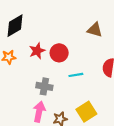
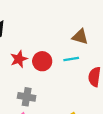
cyan line: (76, 75) -> (71, 59), moved

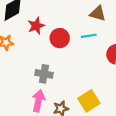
red star: (19, 59) -> (36, 26), moved

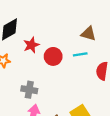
gray cross: (44, 74) -> (29, 90), moved

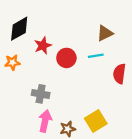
brown triangle: (88, 34) -> (105, 33), turned -42

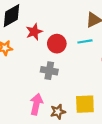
gray cross: (41, 94) -> (49, 71), moved
yellow square: (96, 121) -> (85, 104), turned 30

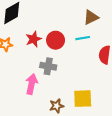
red star: (34, 32) -> (34, 39), moved
pink arrow: (36, 104) -> (32, 84), moved

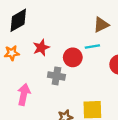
red circle: (56, 40) -> (73, 57), moved
pink arrow: (32, 84) -> (24, 94), moved

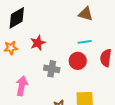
brown triangle: (101, 25) -> (86, 14), moved, turned 42
red circle: (73, 57) -> (78, 61), moved

